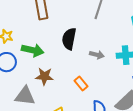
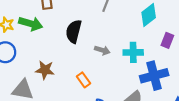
green arrow: (33, 50) -> (31, 24), moved

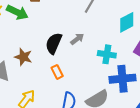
black semicircle: (74, 31) -> (54, 43), moved
gray arrow: (102, 50) -> (77, 39), moved, turned -64

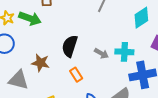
gray arrow: (77, 39) -> (101, 53), moved, turned 72

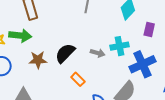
black semicircle: (70, 46) -> (65, 53), turned 40
brown star: (40, 63) -> (38, 60), moved

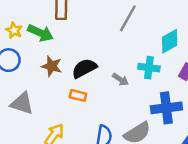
cyan cross: (119, 46) -> (149, 68), moved
orange rectangle: (78, 79) -> (78, 95), moved, turned -48

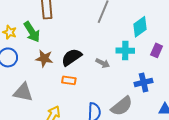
green arrow: (40, 33) -> (32, 32), turned 40
blue cross: (166, 108) -> (144, 82), size x0.7

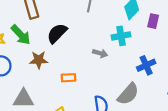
purple rectangle: (157, 50) -> (153, 21), moved
black semicircle: (72, 57) -> (57, 33), moved

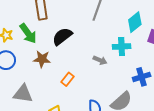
orange rectangle: (68, 78) -> (68, 79), turned -56

